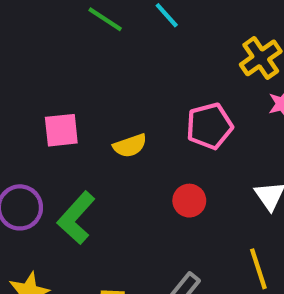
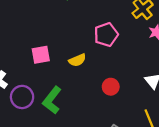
pink pentagon: (209, 126) -> (106, 35), moved

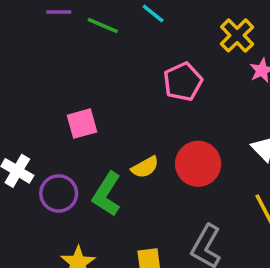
yellow semicircle: (77, 60) -> (145, 167), moved
red circle: (111, 87) -> (198, 164), size x1.6

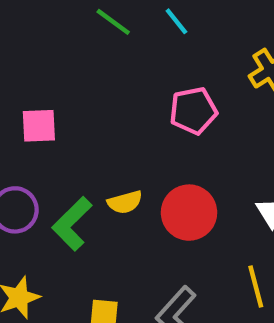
pink square: (82, 124) -> (39, 126), moved

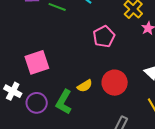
pink square: (39, 126) -> (37, 62), size x1.4

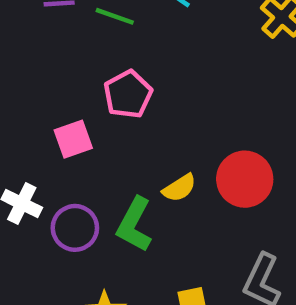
pink pentagon: (104, 37) -> (128, 94), moved
pink square: (37, 62) -> (73, 139), size x0.7

